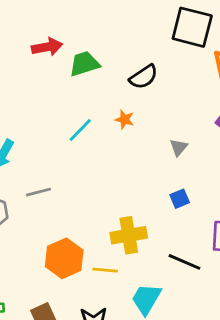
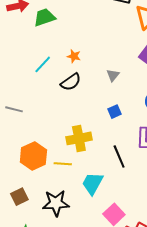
black semicircle: (144, 77) -> (71, 82), moved
gray line: (38, 192) -> (14, 109), turned 30
black line: (184, 262) -> (119, 156), turned 45

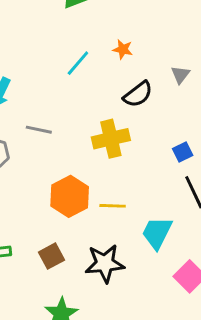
black semicircle: (71, 82) -> (138, 94), moved
blue square: (114, 112) -> (183, 152), moved
yellow cross: (79, 138) -> (111, 139), moved

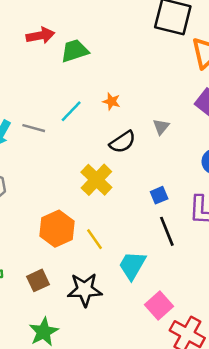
gray line: (39, 130) -> (34, 128), moved
yellow cross: (111, 139) -> (96, 180), turned -36
yellow line: (113, 206) -> (94, 239), turned 50

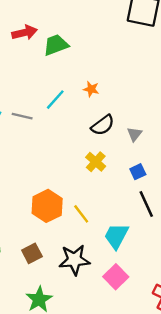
gray triangle: (161, 127) -> (134, 134), moved
yellow cross: (96, 180) -> (96, 162), moved, size x0.7
pink square: (159, 305) -> (116, 277), moved

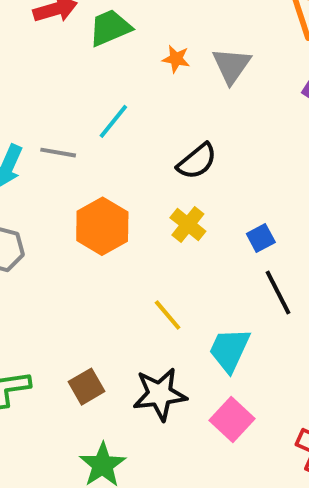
orange star: (91, 89) -> (176, 59), moved
gray triangle: (134, 134) -> (231, 66), moved, size x1.5
orange hexagon: (47, 206) -> (102, 226), moved

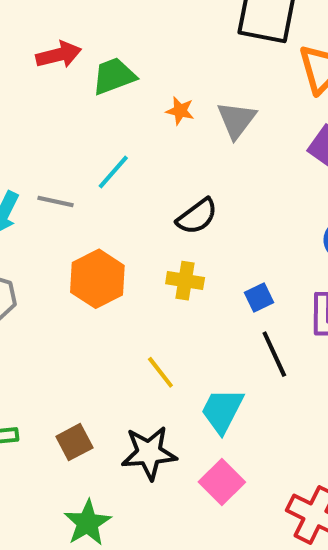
yellow cross: (188, 224) -> (185, 281), turned -32

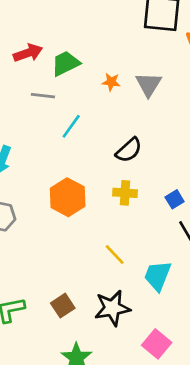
gray line: (55, 201) -> (43, 96), moved
pink square: (222, 482) -> (157, 344), moved

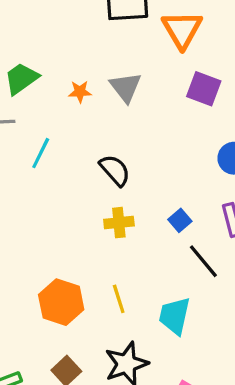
black semicircle: (129, 150) -> (115, 170), turned -80
orange hexagon: (68, 197) -> (61, 302), moved
yellow line: (115, 254) -> (119, 299), turned 35

